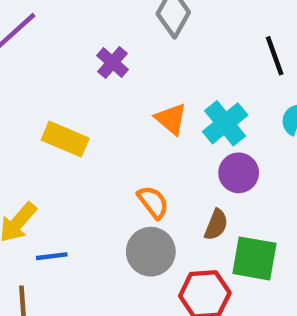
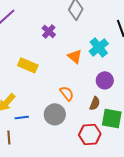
cyan cross: (225, 123) -> (99, 47), moved
gray circle: (151, 252) -> (55, 114), moved

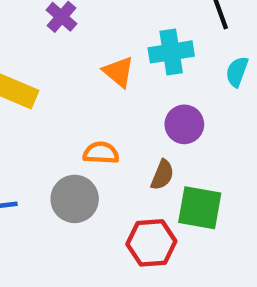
cyan cross: (99, 47) -> (171, 52), turned 30
orange semicircle: (67, 93) -> (101, 153), turned -49

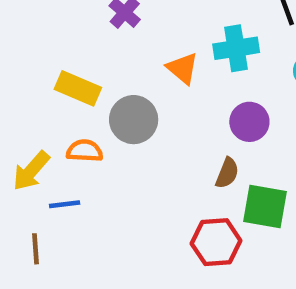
orange semicircle: (101, 153) -> (85, 151), moved
gray circle: (75, 199) -> (134, 120), moved

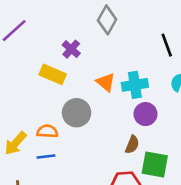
cyan cross: (236, 48) -> (135, 85), moved
yellow rectangle: (78, 88) -> (53, 74), moved
blue line: (65, 204) -> (46, 157), moved

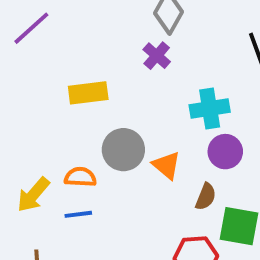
purple cross: (71, 49) -> (157, 56), moved
yellow rectangle: (53, 74) -> (88, 93), turned -30
orange triangle: (106, 82) -> (167, 165), moved

